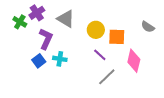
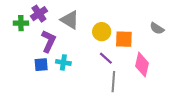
green cross: (20, 22) -> (21, 23), turned -32
blue square: (39, 61) -> (41, 65), turned 32
gray line: (107, 77) -> (113, 82), turned -42

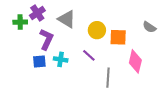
purple line: (106, 58) -> (89, 55), moved

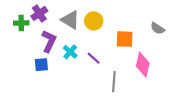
yellow circle: (97, 30) -> (94, 21), moved
cyan cross: (61, 59) -> (70, 52), moved, turned 32

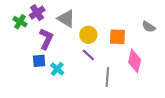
yellow circle: (94, 21) -> (88, 35), moved
green cross: (21, 23) -> (20, 22), turned 32
cyan cross: (70, 52) -> (57, 69), moved

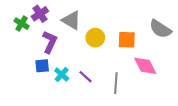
gray semicircle: (149, 27) -> (160, 29), size x1.5
purple line: (88, 55) -> (86, 77), moved
pink diamond: (135, 61) -> (145, 66), turned -40

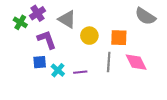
gray semicircle: (160, 29) -> (145, 16), moved
purple L-shape: (50, 42) -> (47, 40), turned -45
purple line: (86, 77) -> (80, 72), turned -48
gray line: (116, 83) -> (109, 62), moved

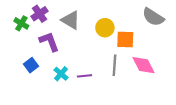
yellow circle: (89, 36) -> (105, 28), moved
blue square: (40, 62) -> (31, 65), moved, turned -32

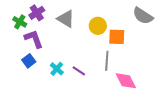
purple L-shape: (49, 42) -> (34, 39), moved
pink diamond: (143, 65) -> (126, 81), moved
purple line: (85, 76) -> (79, 71), turned 40

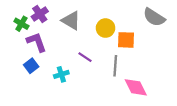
cyan cross: (57, 69) -> (61, 74), turned 32
purple line: (79, 71) -> (85, 57), moved

